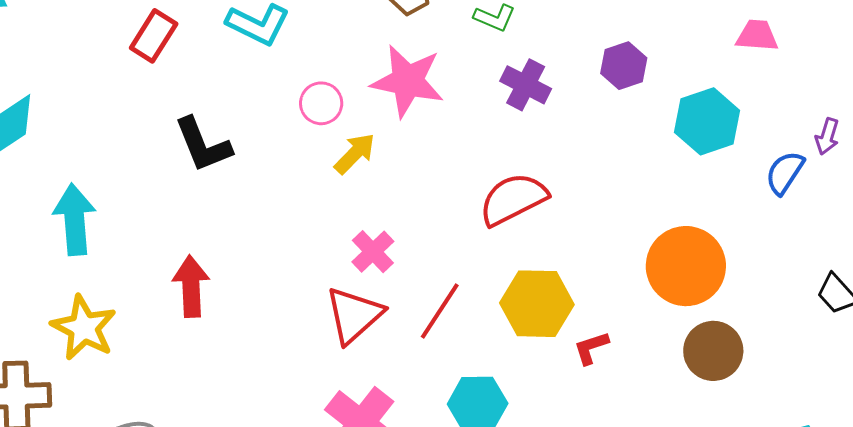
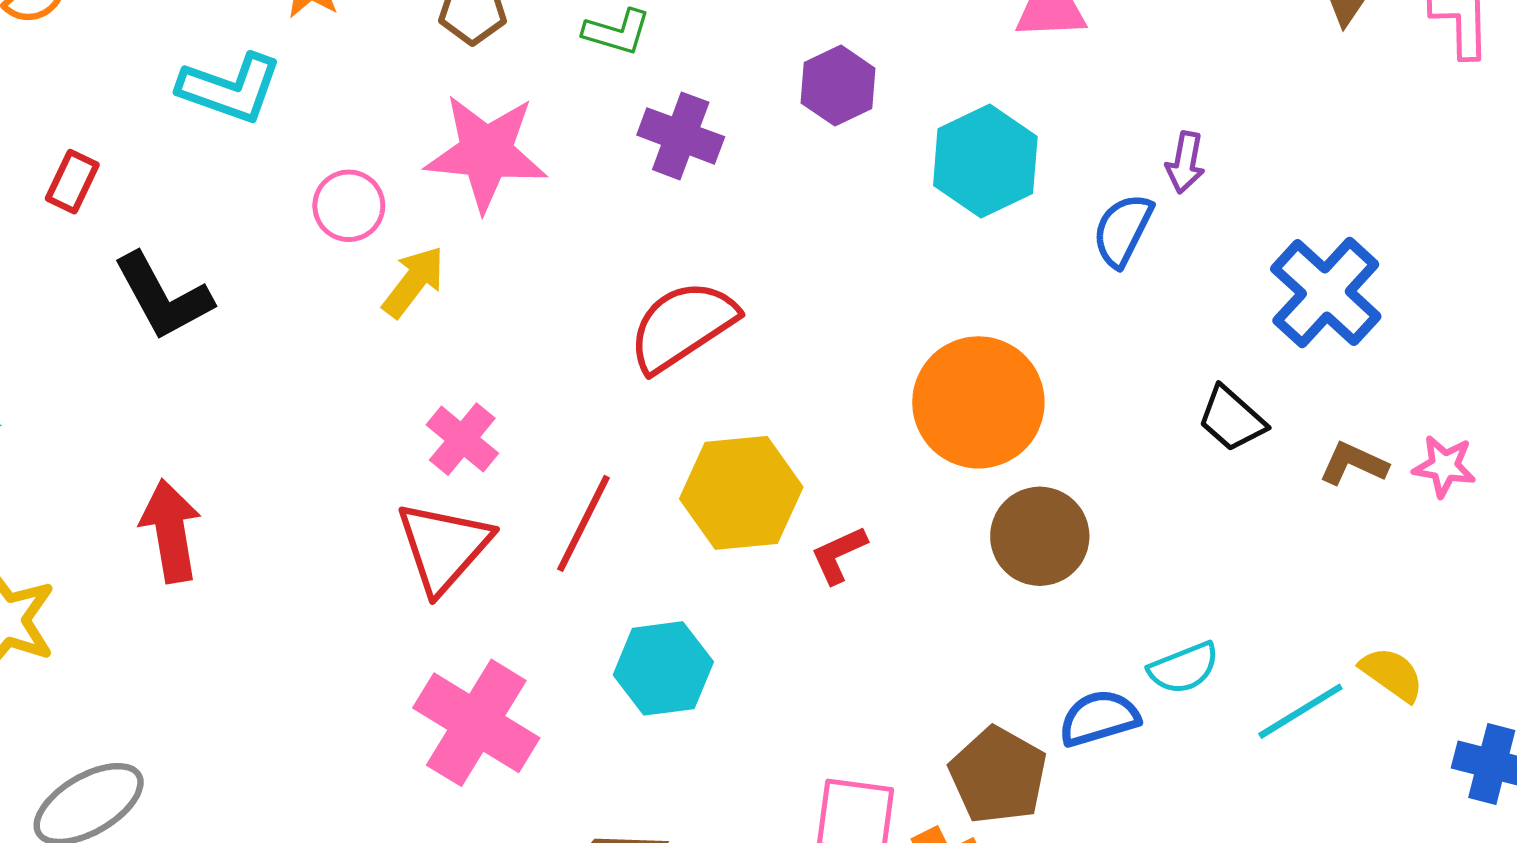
red rectangle: (154, 36) -> (72, 182), moved, size x0.7

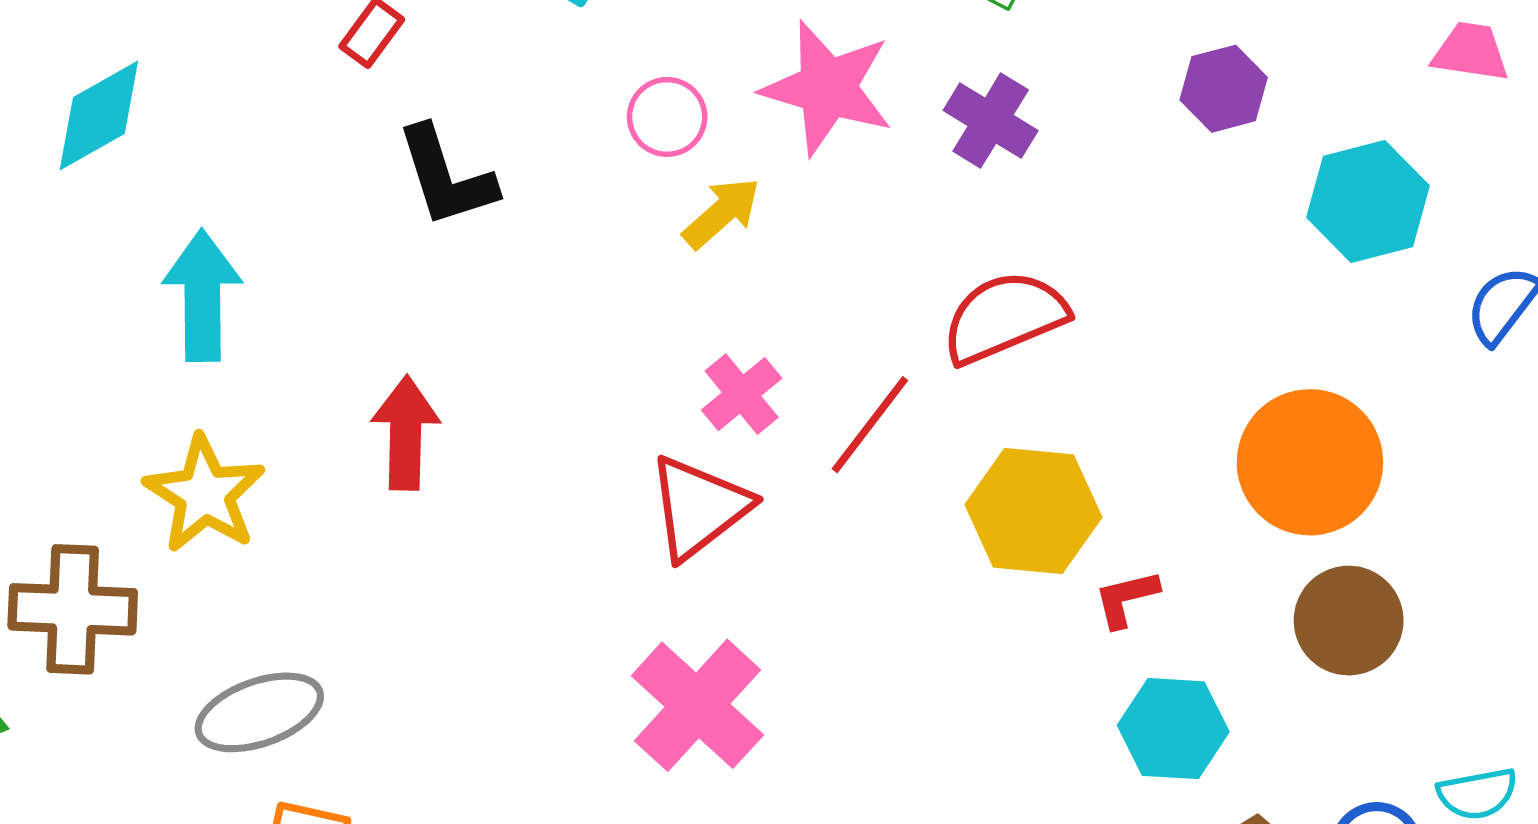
purple cross: (681, 136) -> (991, 121), moved
red line: (583, 523) -> (870, 425), moved
cyan hexagon: (663, 668) -> (1173, 729), moved

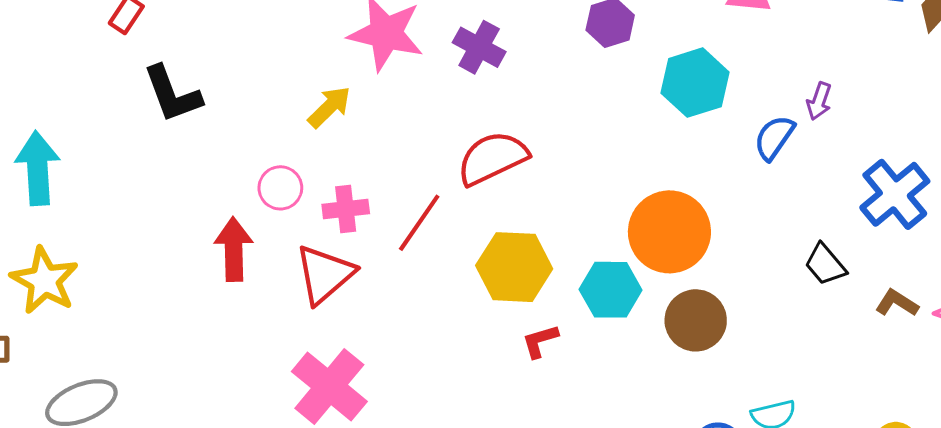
pink circle: (667, 117) -> (280, 188), moved
pink cross: (742, 394) -> (346, 209), turned 36
red arrow: (406, 433) -> (234, 249), moved
red L-shape: (1126, 599) -> (540, 341), moved
cyan hexagon: (1173, 729) -> (611, 290), moved

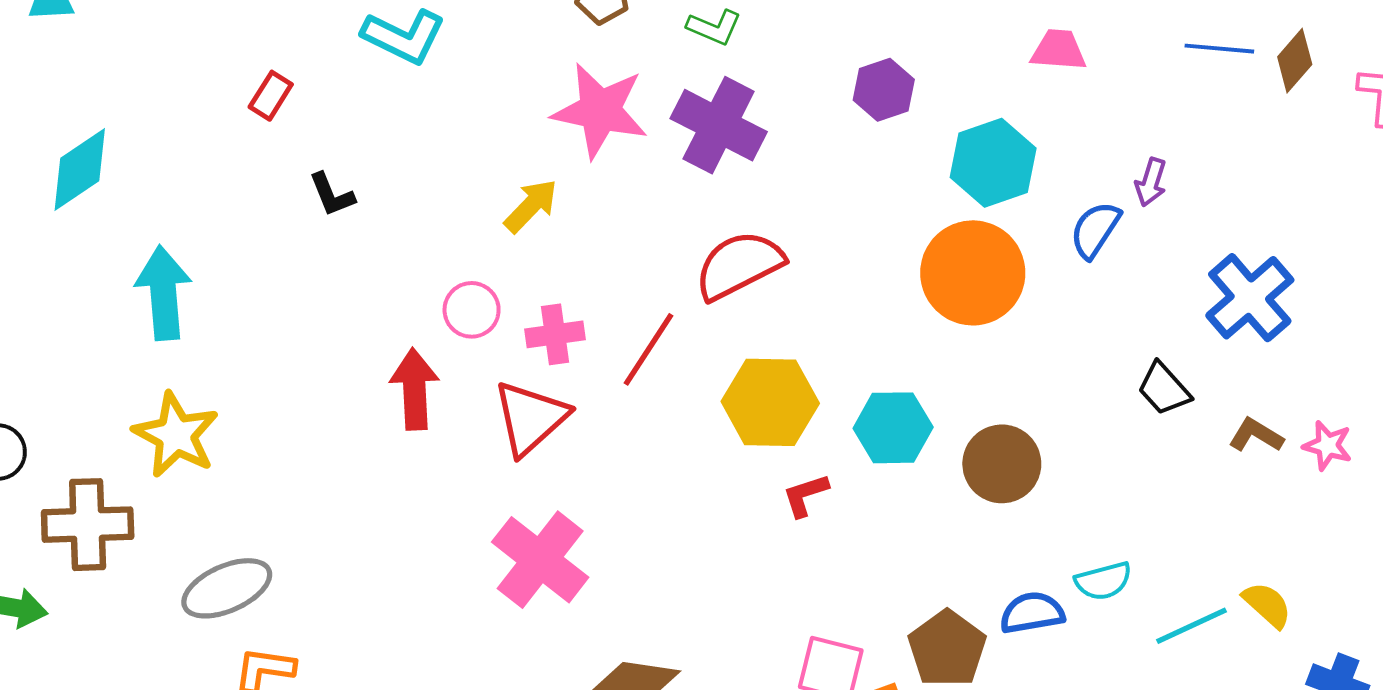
purple cross: (479, 47) -> (719, 125), size x1.4
black L-shape: (172, 94) -> (332, 195), size x0.6
orange circle: (669, 232) -> (973, 273), moved

